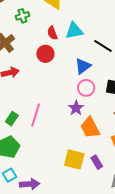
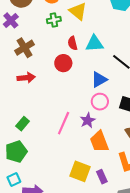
green cross: (22, 16) -> (54, 20), moved
pink line: (36, 115) -> (64, 123), moved

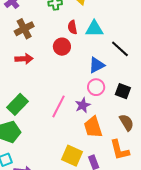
green rectangle: (23, 124) -> (18, 104), size x1.5

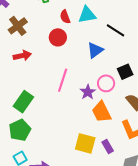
pink circle: (96, 87) -> (106, 83), moved
black square: (123, 91) -> (125, 72), turned -35
pink line: (59, 106) -> (63, 80), moved

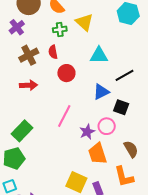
red semicircle: (65, 17) -> (53, 52), moved
black line: (115, 30) -> (124, 75), turned -72
black square: (125, 72) -> (121, 107), moved, turned 35

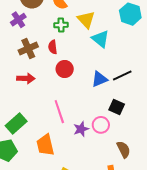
cyan triangle: (99, 55) -> (100, 39), moved, turned 36
blue triangle: (101, 92) -> (99, 79), moved
pink line: (64, 116) -> (59, 112), turned -50
orange trapezoid: (98, 154) -> (45, 145), moved

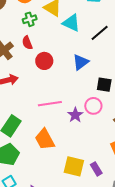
black line: (122, 75) -> (100, 33), moved
pink line: (59, 112) -> (50, 104), turned -65

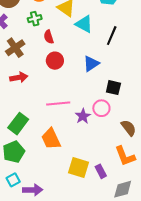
green cross: (30, 19) -> (35, 19), moved
black line: (100, 33) -> (112, 36), turned -30
red semicircle: (27, 43) -> (49, 37), moved

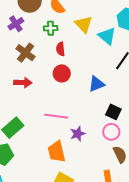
cyan triangle: (84, 24) -> (107, 36), moved
brown cross: (15, 48) -> (26, 53), turned -30
pink circle: (101, 108) -> (111, 132), moved
orange trapezoid: (51, 139) -> (57, 152), moved

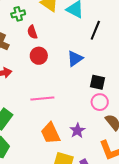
purple star: (78, 134) -> (77, 130), moved

